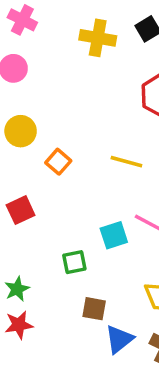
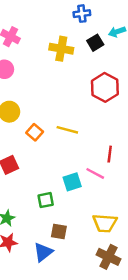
yellow line: (126, 162) -> (67, 130), moved
blue triangle: (119, 339) -> (43, 252), moved

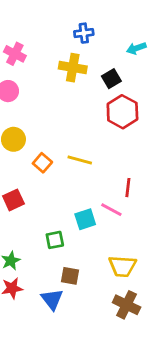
blue cross: (82, 14) -> (84, 33), moved
black square: (95, 43) -> (111, 79), moved
blue triangle: (43, 252) -> (52, 299), turned -30

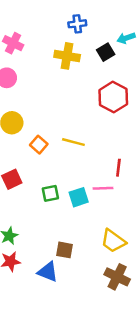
black square: (111, 79) -> (106, 52), moved
pink line: (111, 210) -> (103, 188), turned -30
green square: (55, 240) -> (50, 193), moved
yellow trapezoid: (122, 266) -> (113, 241), turned 32
blue triangle: (52, 299) -> (48, 272), turned -30

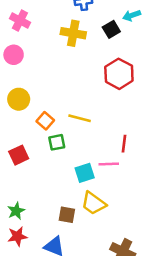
green square: (50, 193) -> (57, 142), moved
yellow trapezoid: (113, 241) -> (94, 203), moved
brown square: (64, 250) -> (67, 215), moved

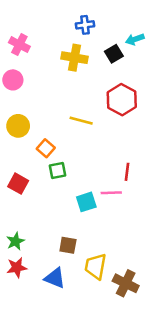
yellow line: (80, 118) -> (81, 121), moved
red square: (19, 155) -> (18, 184), turned -36
yellow trapezoid: (94, 203) -> (96, 266), moved, turned 64

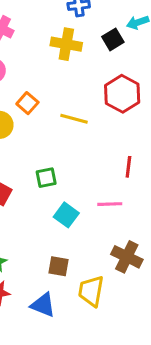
orange square: (46, 148) -> (27, 103), moved
red line: (127, 172) -> (128, 167), moved
cyan square: (86, 202) -> (66, 215), moved, turned -36
brown cross: (126, 283) -> (127, 257), moved

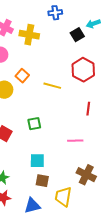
yellow cross: (66, 44) -> (29, 35), moved
red line: (128, 167) -> (88, 109), moved
cyan square: (66, 215) -> (37, 161), moved, turned -35
blue triangle: (43, 305) -> (32, 206), turned -36

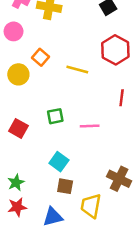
pink line: (75, 141) -> (90, 126), moved
cyan square: (37, 161) -> (59, 162), turned 35

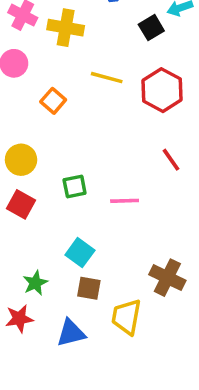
yellow line: (77, 69) -> (107, 78), moved
yellow circle: (18, 74) -> (21, 160), moved
red line: (122, 98) -> (171, 160), turned -42
green star: (16, 182) -> (35, 283), moved

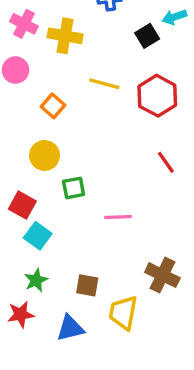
yellow circle: (21, 160) -> (45, 155), moved
pink line: (125, 201) -> (118, 217), moved
cyan square: (80, 253) -> (38, 236), moved

